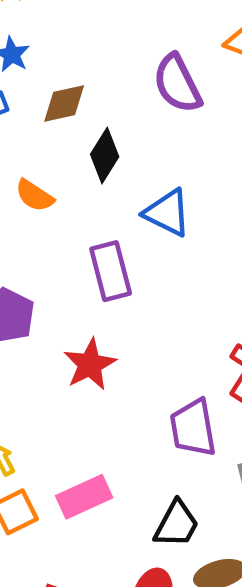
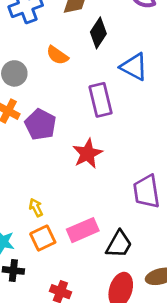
black trapezoid: (176, 524) -> (119, 244), moved

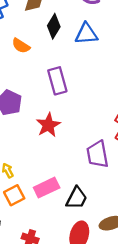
blue triangle: (134, 67) -> (86, 34), moved, turned -30

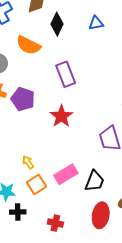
blue triangle: (86, 34) -> (96, 23), moved, size x0.7
orange semicircle: (21, 46) -> (28, 45), size x1.4

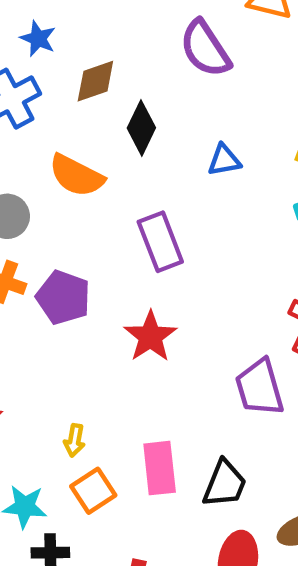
blue triangle: (96, 23) -> (224, 160), moved
yellow arrow: (28, 162) -> (74, 440), turned -136
pink rectangle: (66, 174) -> (160, 468), turned -65

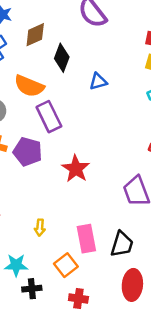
blue triangle: (224, 160) -> (98, 81), moved
purple rectangle: (160, 242) -> (49, 117), moved
orange square: (93, 491) -> (66, 265), moved

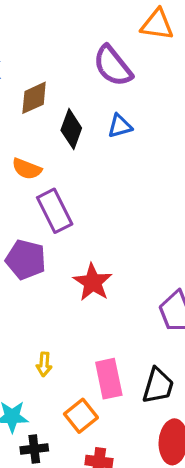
blue triangle: (98, 81) -> (120, 126), moved
orange semicircle: (29, 86) -> (27, 169), size x0.7

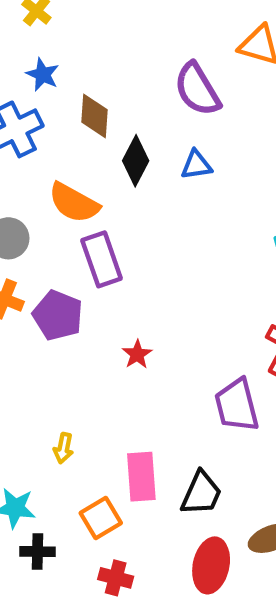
brown diamond: (34, 98) -> (95, 116), turned -69
orange semicircle: (27, 169) -> (74, 203), size x1.4
red star: (93, 282) -> (137, 354), size x0.6

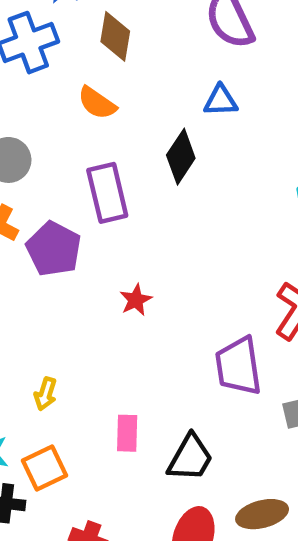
black diamond: (136, 161) -> (181, 157), moved
orange semicircle: (74, 203) -> (97, 103), moved, size x0.7
pink rectangle: (141, 477) -> (127, 433), size x0.7
orange square: (101, 518) -> (45, 468), moved

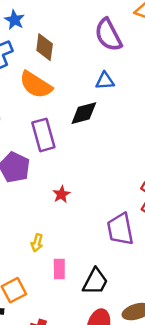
orange semicircle: (97, 103) -> (36, 85), size x1.5
black diamond: (181, 157) -> (84, 113), turned 44
yellow arrow: (45, 394) -> (37, 243), moved

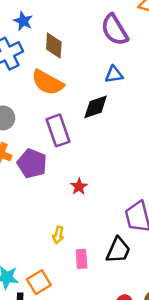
black trapezoid: (95, 282) -> (118, 250), moved

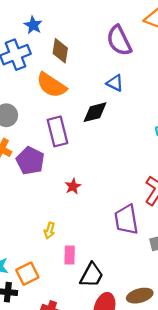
blue triangle: (114, 75) -> (115, 83), turned 30
black trapezoid: (118, 250) -> (92, 275), moved

